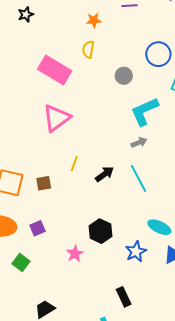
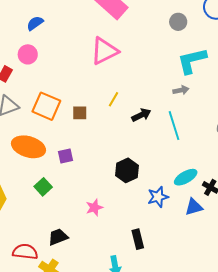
cyan ellipse: (159, 227) -> (186, 177), turned -65
pink star: (75, 254) -> (94, 208), moved

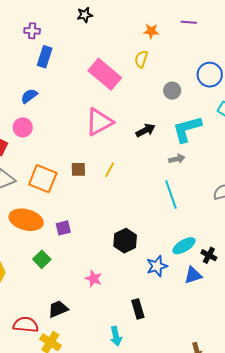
brown square: (80, 113) -> (78, 169), moved
black arrow: (141, 115) -> (145, 130), moved
pink star: (94, 208) -> (94, 279), turned -30

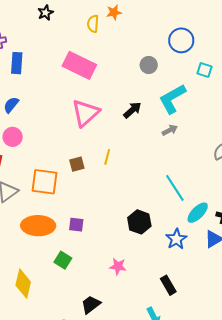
yellow semicircle: (141, 59) -> (93, 24), moved
cyan line: (171, 194) -> (175, 188), moved
purple square: (63, 228) -> (76, 225), turned 35

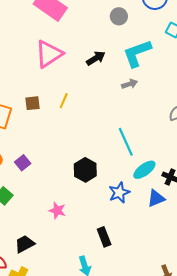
purple square: (76, 225) -> (23, 163), turned 35

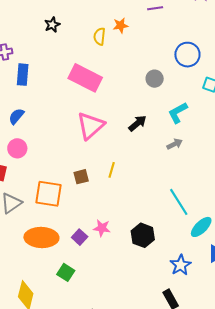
cyan L-shape: (137, 53) -> (178, 113), size x0.7
blue star: (119, 193) -> (181, 265), moved
pink star: (57, 211) -> (102, 228), moved

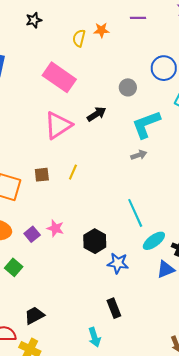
cyan L-shape: (178, 113) -> (146, 124), size x1.4
black arrow: (138, 123) -> (97, 114), moved
blue star: (181, 265) -> (118, 263), moved, turned 30

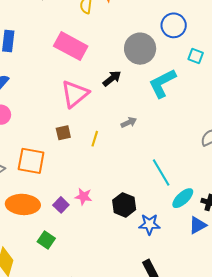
gray circle: (128, 87) -> (140, 49), size x1.8
gray arrow: (139, 155) -> (129, 122), moved
brown square: (42, 175) -> (63, 133), moved

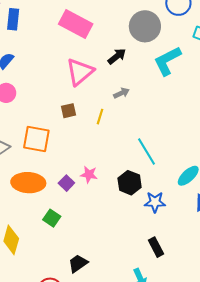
gray arrow: (129, 122) -> (121, 93), moved
cyan line: (161, 172) -> (146, 151), moved

